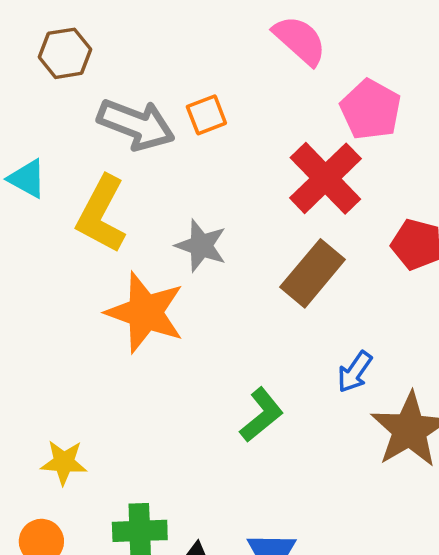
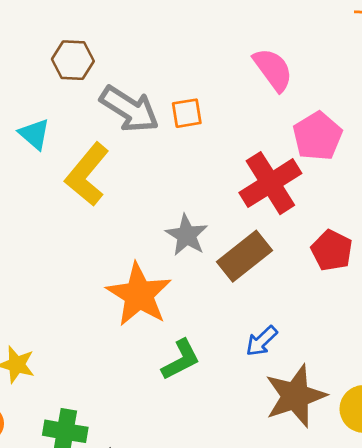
brown hexagon: (65, 53) -> (73, 60), moved
gray star: (201, 246) -> (187, 235), moved
orange star: (145, 312) -> (139, 295), moved

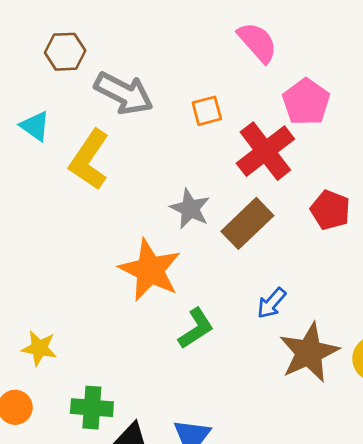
orange square: (187, 113) -> (207, 111), moved

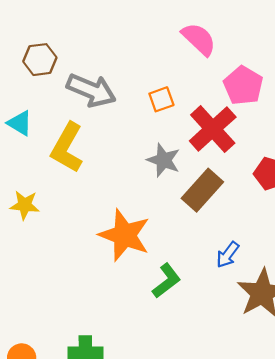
gray star: (190, 209) -> (164, 160), moved
yellow star: (39, 348) -> (25, 205), moved

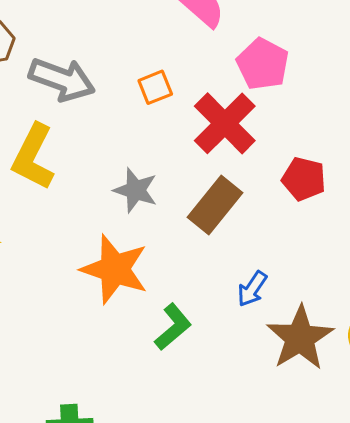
gray star: (164, 160) -> (136, 190), moved

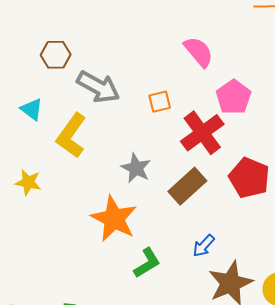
red pentagon: (304, 179) -> (249, 178), size x1.4

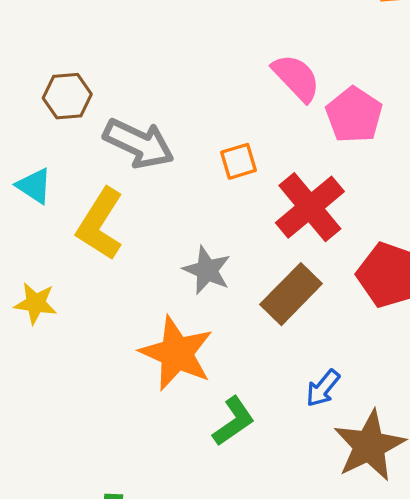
pink pentagon: (234, 97) -> (354, 115), moved

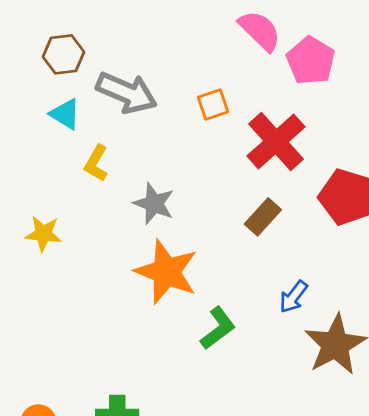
cyan triangle: (34, 186) -> (65, 114), moved
yellow L-shape: (100, 224) -> (96, 163), size x0.6
gray star: (207, 270) -> (154, 204), moved
brown rectangle: (291, 294) -> (263, 217), size x0.7

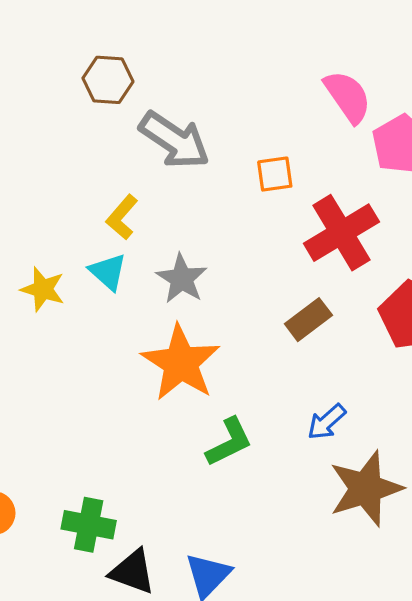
cyan triangle: (65, 114) -> (108, 272), moved

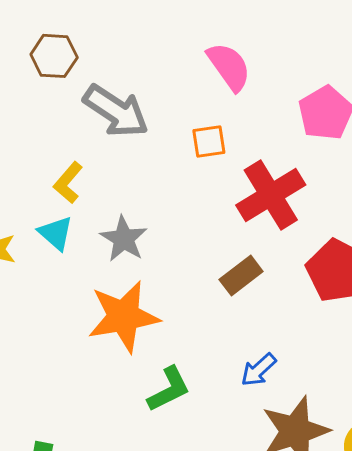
pink semicircle: (348, 97) -> (229, 67), moved
orange star: (181, 363) -> (124, 316), turned 30

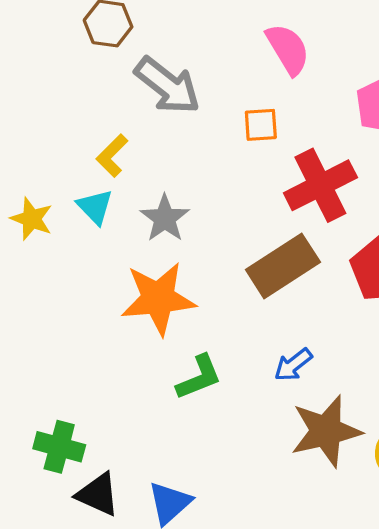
brown rectangle: (241, 276) -> (283, 266), size x1.6

